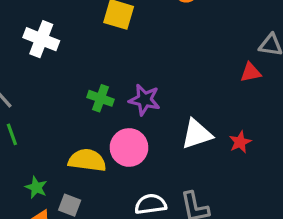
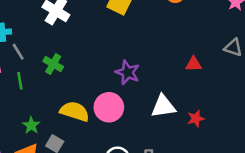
red triangle: (251, 72) -> (194, 64), moved
green cross: (100, 98) -> (53, 64), moved

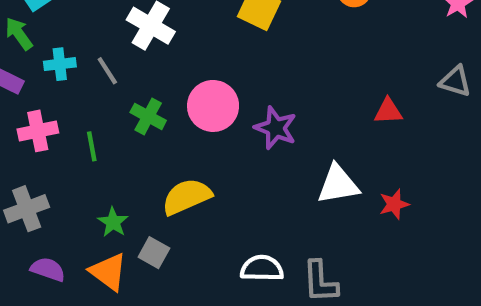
gray line: (18, 52) -> (107, 71), moved
pink circle: (109, 107) -> (213, 106), moved
yellow semicircle: (75, 111) -> (187, 197), turned -40

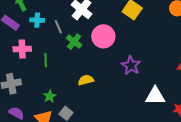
pink circle: (213, 106) -> (103, 36), moved
green cross: (148, 116) -> (74, 42), moved
yellow semicircle: (187, 197) -> (86, 80), moved, size x0.7

